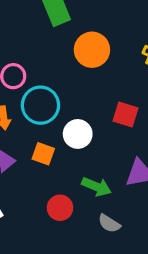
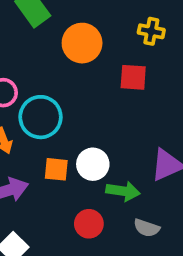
red square: (125, 115) -> (133, 77), moved
white circle: (78, 134) -> (93, 164), moved

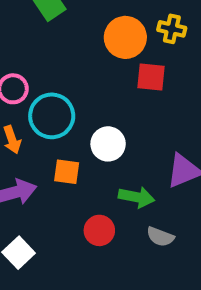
orange circle: (82, 43) -> (125, 37), moved
white circle: (93, 164) -> (108, 144), moved

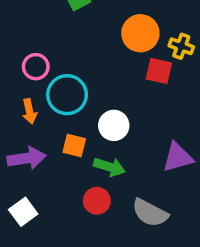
yellow cross: (172, 29) -> (181, 46), moved
green arrow: (137, 197) -> (109, 167), moved
gray semicircle: (160, 237) -> (150, 213), size x1.5

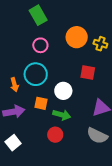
pink circle: (36, 67) -> (40, 45), moved
red square: (159, 71) -> (88, 72), moved
gray semicircle: (150, 213) -> (97, 136), moved

